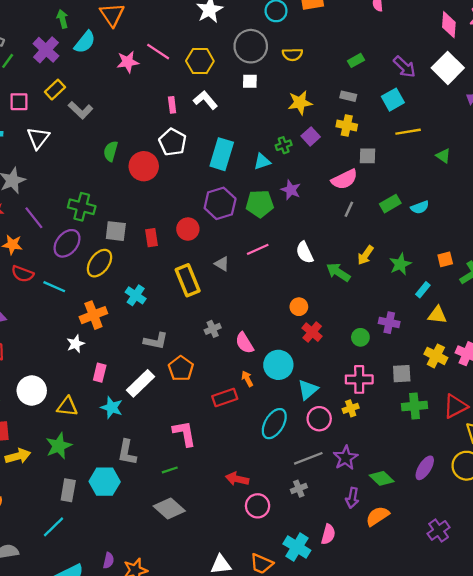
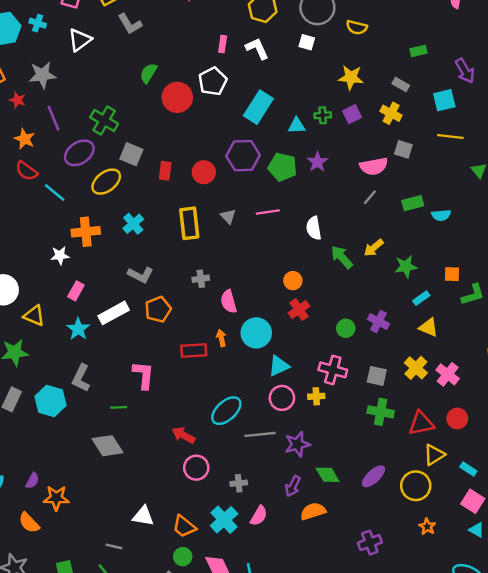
cyan ellipse: (274, 424) -> (226, 411), moved
gray cross: (299, 489) -> (239, 483), moved

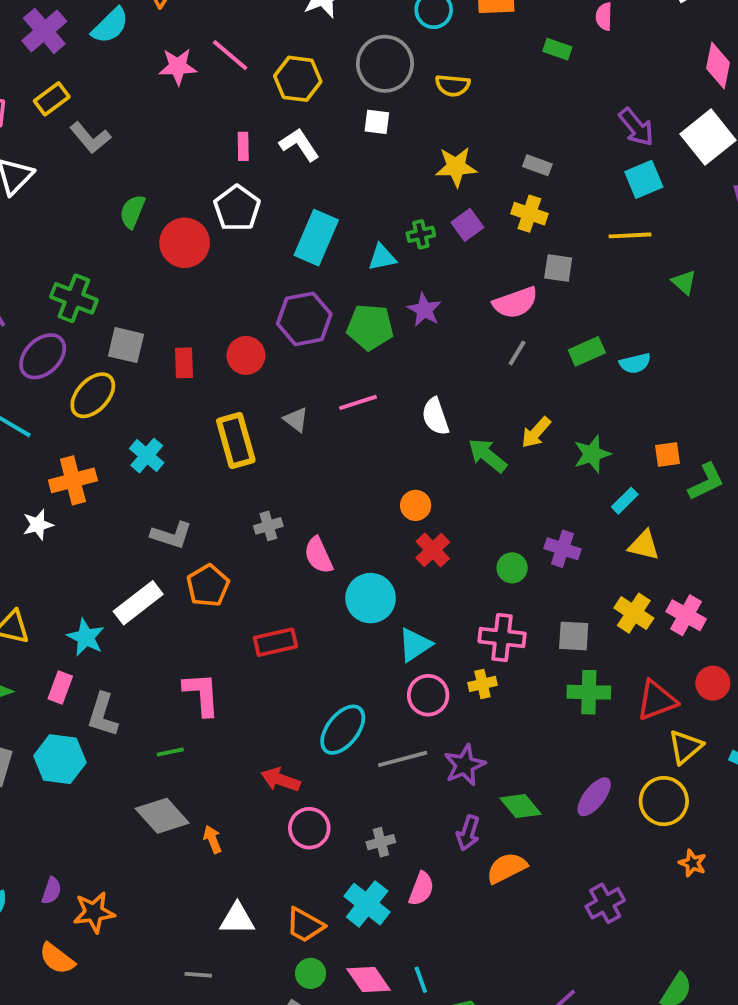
green rectangle: (418, 51) -> (557, 49), moved, turned 42
cyan square: (444, 100) -> (644, 179), moved
pink rectangle: (76, 291) -> (60, 687), moved
orange arrow: (221, 338) -> (212, 839), moved

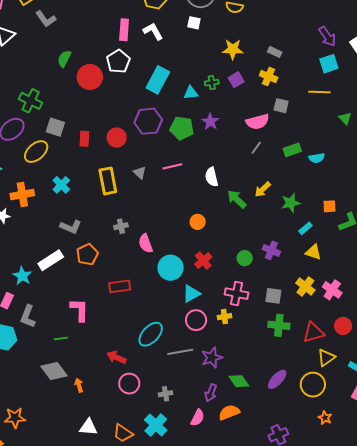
pink rectangle: (243, 146) -> (124, 30), size x1.5
red cross: (433, 550) -> (203, 261), moved
pink semicircle: (421, 889) -> (198, 418), moved

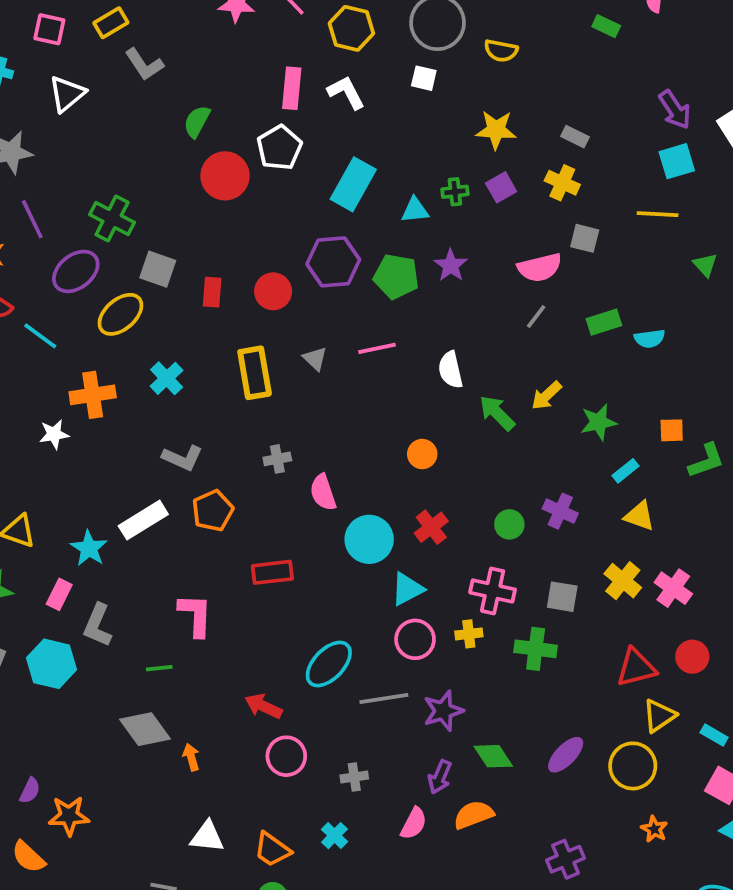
green semicircle: (64, 59) -> (197, 121), moved
green cross: (279, 325) -> (536, 649), moved
cyan cross: (156, 425) -> (335, 836), size x0.6

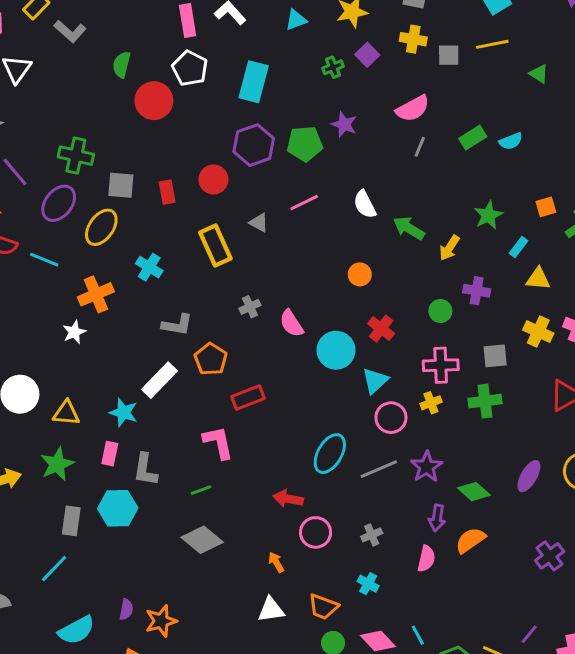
cyan triangle: (415, 210) -> (296, 20), moved
gray square: (585, 238) -> (449, 55), moved
yellow arrow: (546, 396) -> (449, 248), moved
red rectangle: (272, 572) -> (248, 398), moved
orange arrow: (191, 757) -> (276, 562), moved

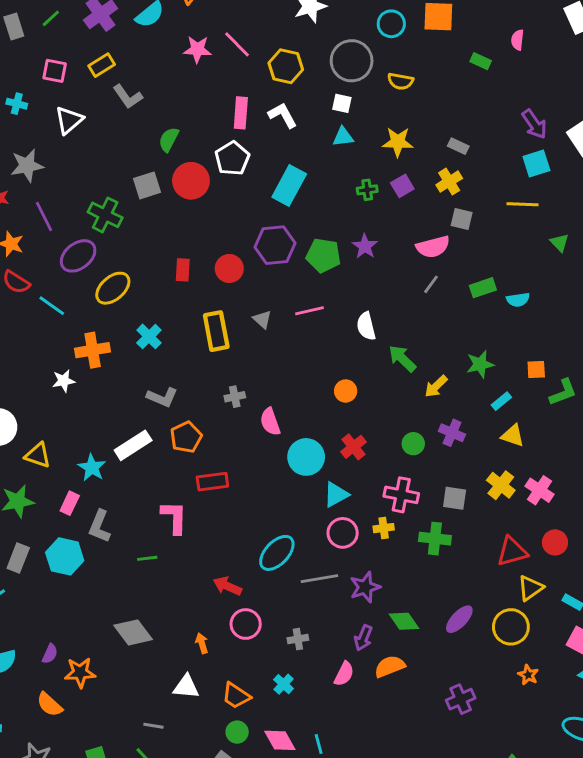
yellow cross: (413, 39) -> (449, 182), turned 35
gray square: (449, 55) -> (462, 219), moved
gray square: (121, 185) -> (147, 185), moved, turned -36
gray diamond: (202, 540) -> (133, 632), moved

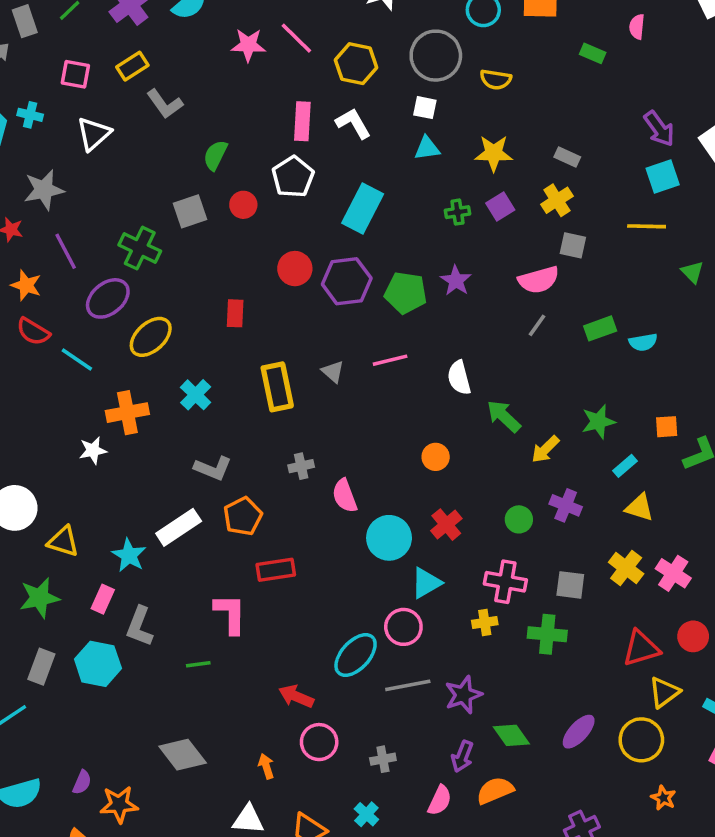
red circle: (191, 181) -> (243, 205), size x0.6
red circle: (229, 268) -> (295, 269), moved
pink circle: (343, 533) -> (403, 627), moved

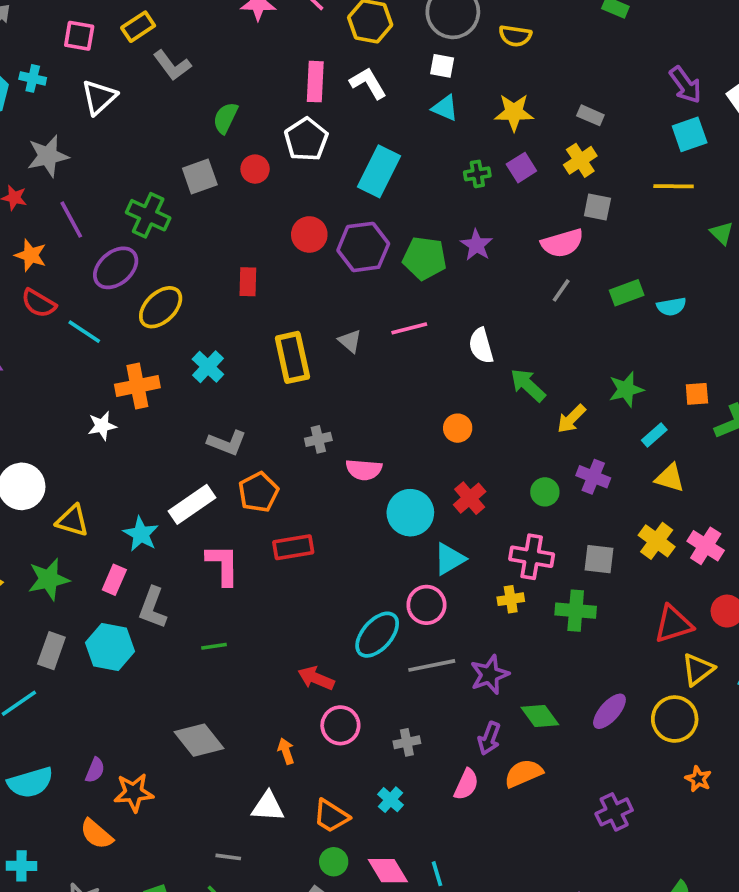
cyan triangle: (427, 148) -> (445, 108), turned 32
pink semicircle: (345, 496) -> (364, 470), turned -64
pink L-shape: (230, 614) -> (223, 565), moved

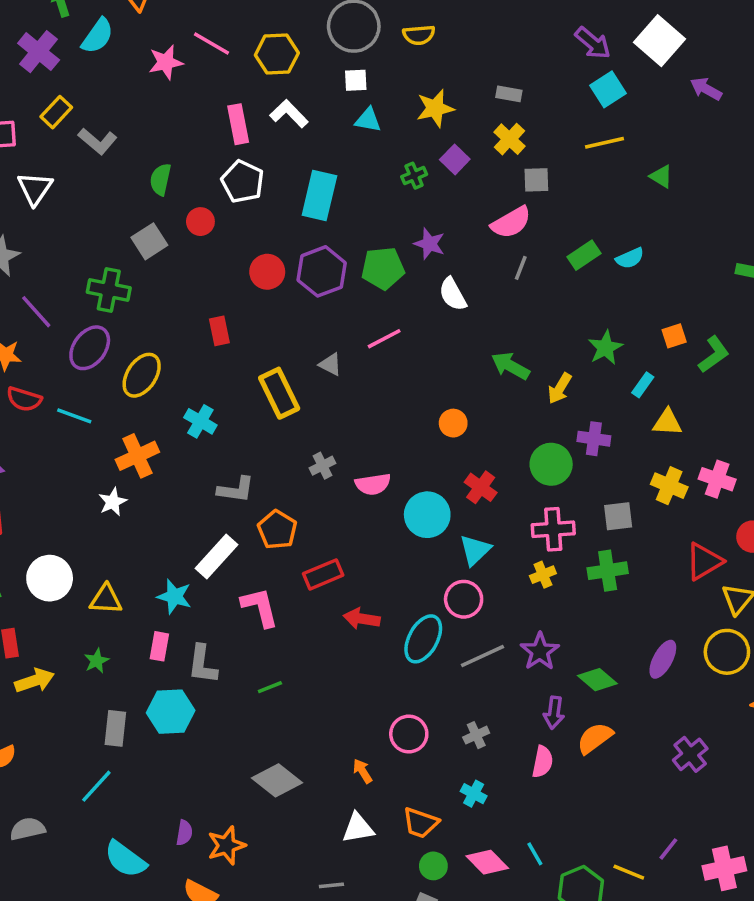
white semicircle: (481, 346) -> (453, 294), moved
green circle: (545, 492) -> (551, 464), size x1.5
green star: (49, 579) -> (97, 661), size x0.6
red arrow: (316, 678) -> (362, 619), moved
cyan semicircle: (30, 782) -> (125, 859), turned 66

